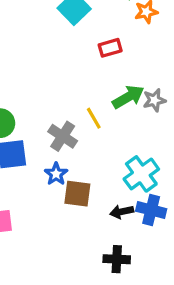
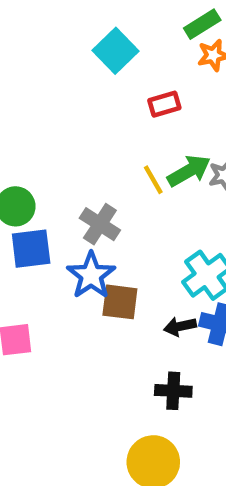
yellow line: (94, 118) -> (153, 180), moved
blue star: (56, 174) -> (91, 275), size x1.5

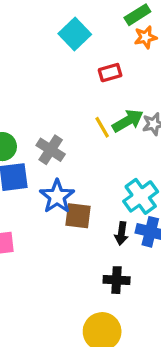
gray cross: (100, 224) -> (51, 150), moved
black arrow: (180, 326) -> (121, 233), turned -70

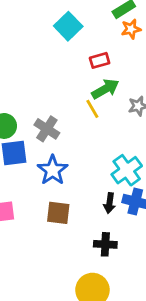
green arrow: (128, 121) -> (105, 89), moved
brown square: (78, 216) -> (58, 213), moved

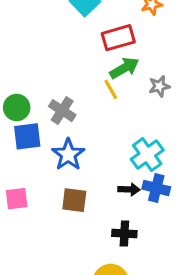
red rectangle: (100, 60) -> (118, 38), size x1.5
black arrow: (110, 203) -> (129, 189), turned -96

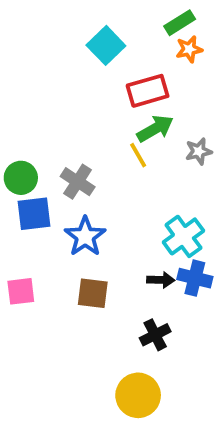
black cross: (124, 234) -> (155, 335), turned -30

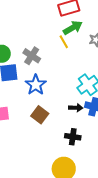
brown square: (93, 293) -> (40, 115), turned 30
black cross: (155, 335) -> (73, 137), turned 35

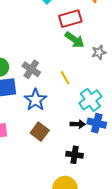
green arrow: (73, 28) -> (75, 40), turned 66
yellow line: (64, 42) -> (65, 78), moved

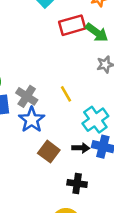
green arrow: (75, 40) -> (97, 33), moved
gray cross: (31, 69) -> (27, 96), moved
brown square: (40, 132) -> (49, 152), moved

